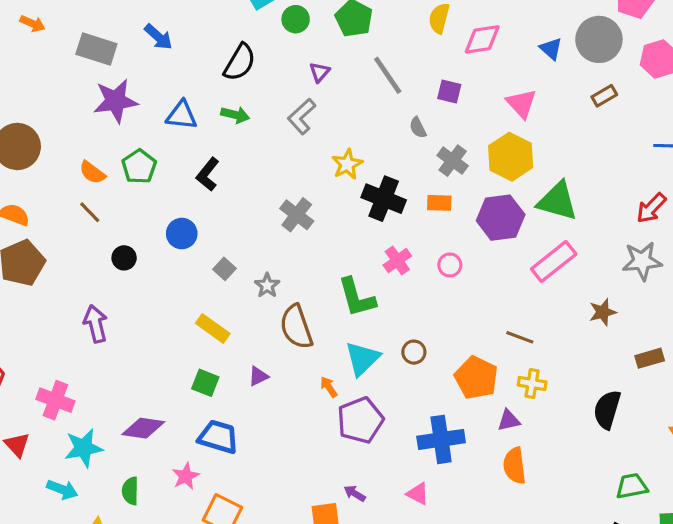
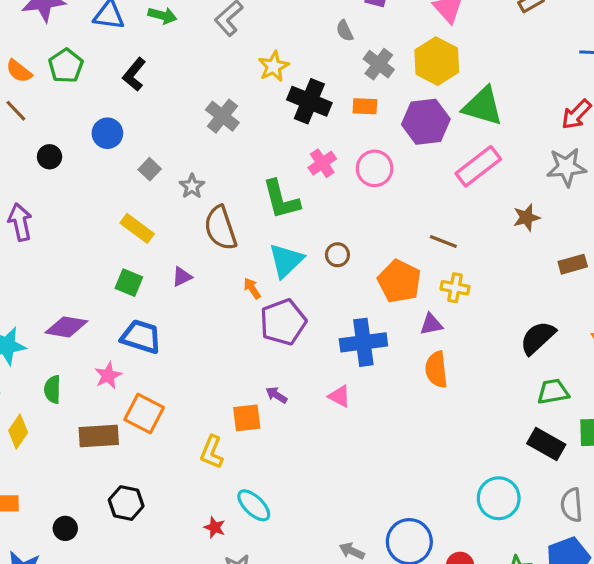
pink circle: (450, 265) -> (375, 168), size x1.5
black semicircle: (607, 410) -> (538, 338), moved, turned 30

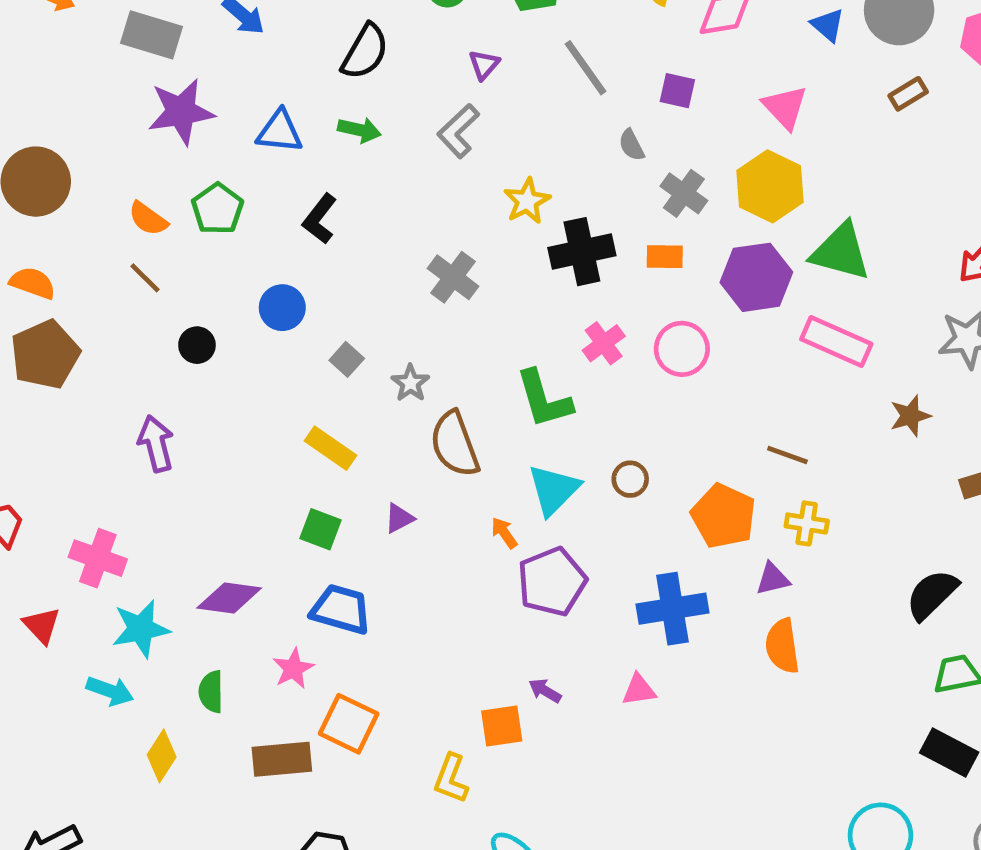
black cross: (309, 101) -> (582, 252), turned -33
pink rectangle: (478, 166) -> (836, 342), turned 63
pink triangle: (339, 396) -> (639, 690), turned -35

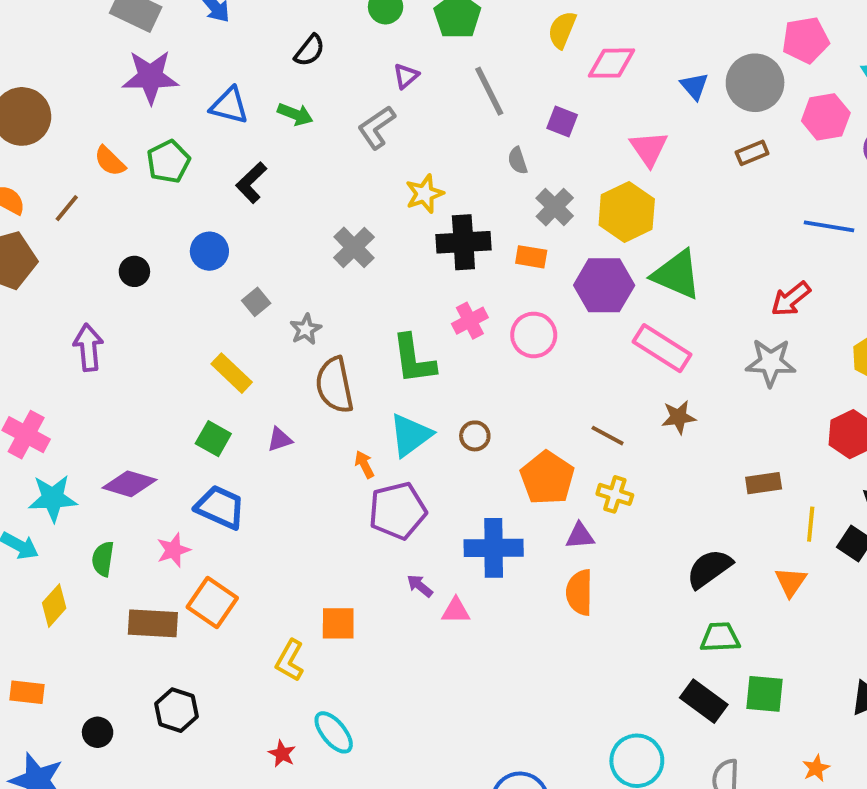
black semicircle: (365, 52) -> (310, 50), size x0.7
brown line: (145, 278) -> (67, 208), moved, turned 76
brown star: (910, 416) -> (679, 417), moved
purple arrow: (545, 691) -> (420, 586), moved

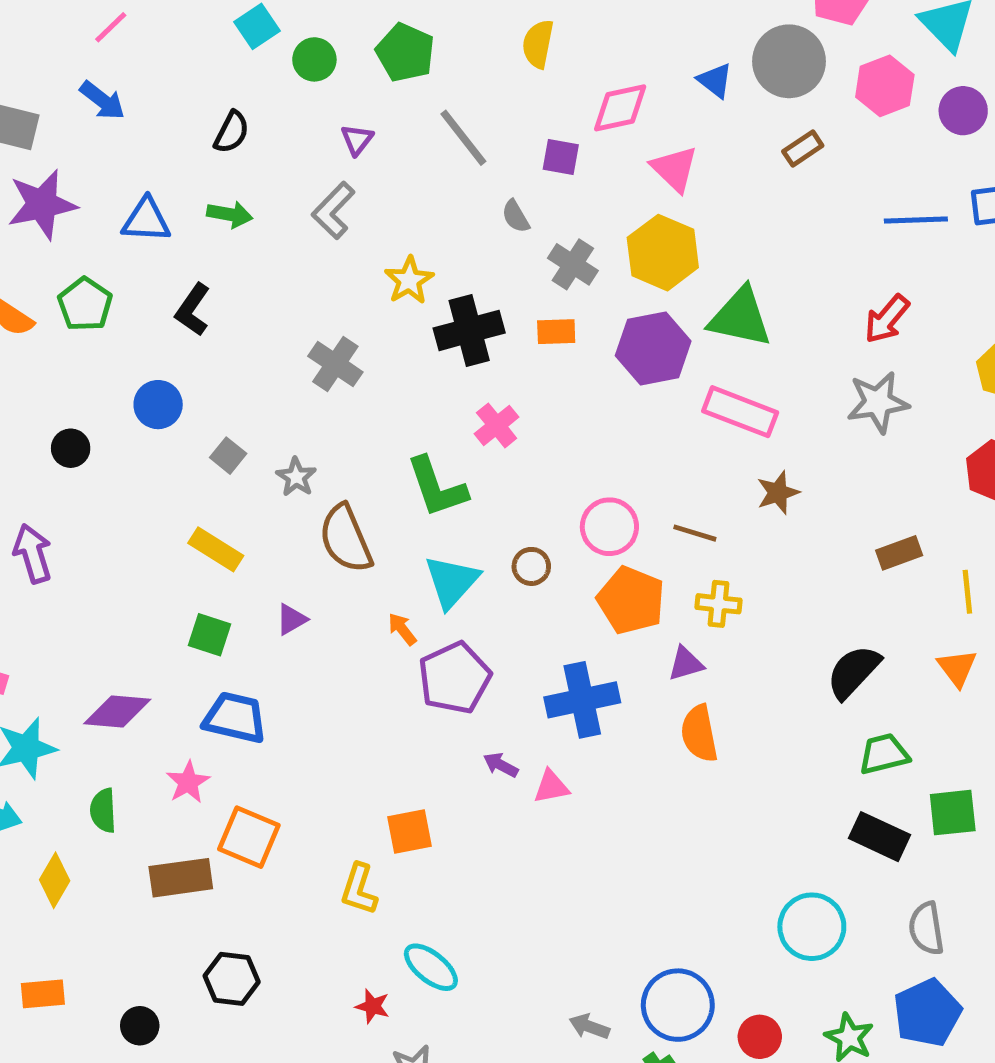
pink diamond: (611, 63) -> (620, 108), moved
pink circle: (534, 335) -> (609, 527), moved

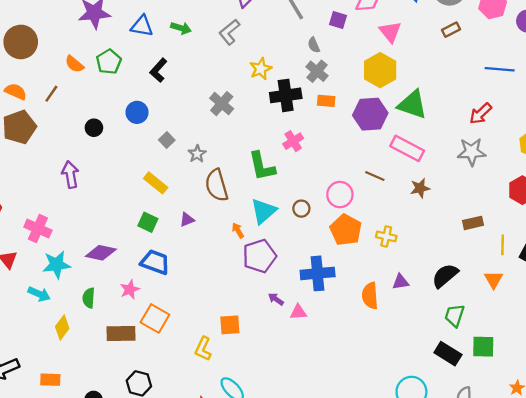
gray cross: (573, 264) -> (317, 71), moved
brown line: (695, 533) -> (375, 176), moved
purple triangle: (686, 664) -> (401, 282), moved
green trapezoid: (884, 754) -> (455, 316), turned -65

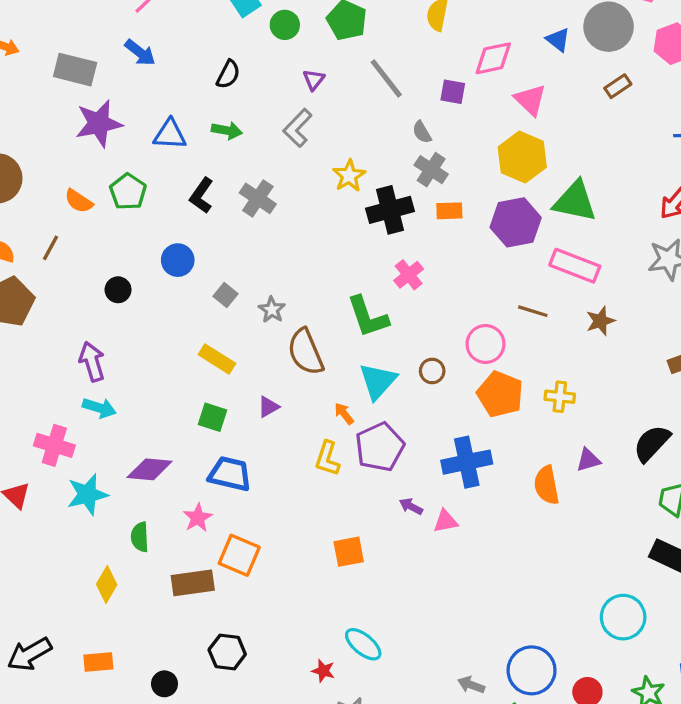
gray cross: (222, 104) -> (258, 198), moved
cyan arrow: (39, 294) -> (99, 408), moved
yellow L-shape: (203, 349) -> (327, 459), moved

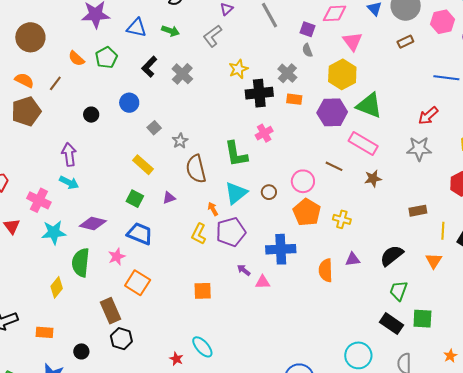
gray semicircle: (422, 132) -> (307, 50), moved
green semicircle: (140, 537) -> (81, 262), size x1.6
brown rectangle: (193, 583) -> (111, 311), moved, turned 65

